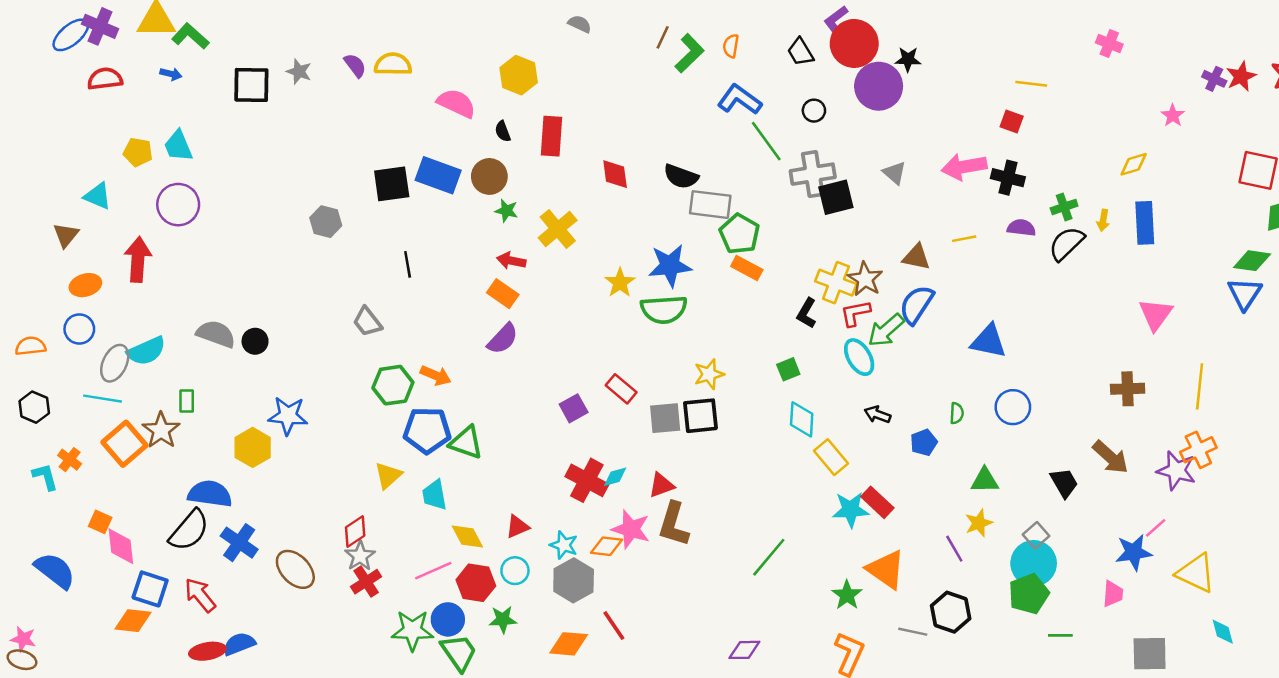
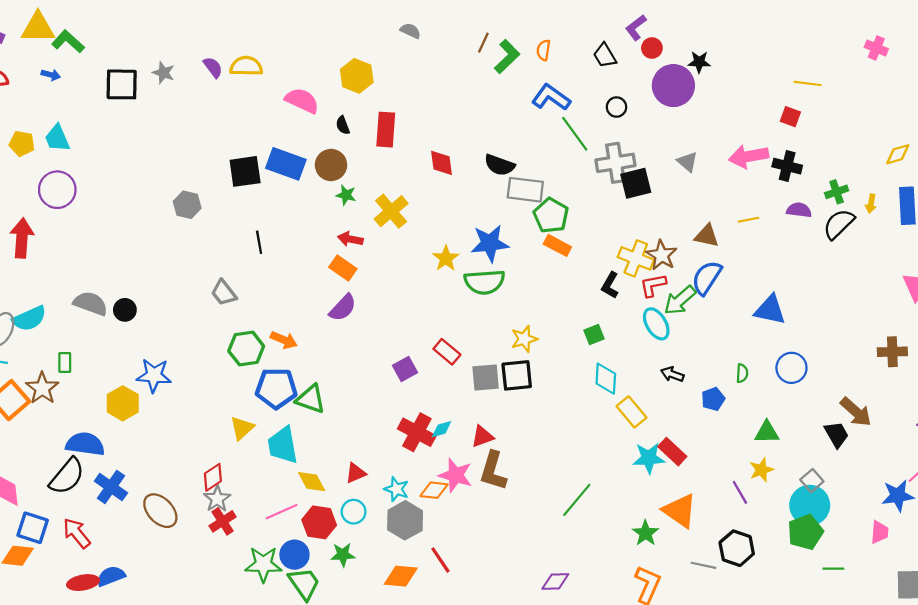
red circle: (854, 43) -> (652, 48), size x0.5
brown arrow: (1110, 457) -> (856, 412), moved
cyan trapezoid: (434, 495) -> (283, 445), size x1.4

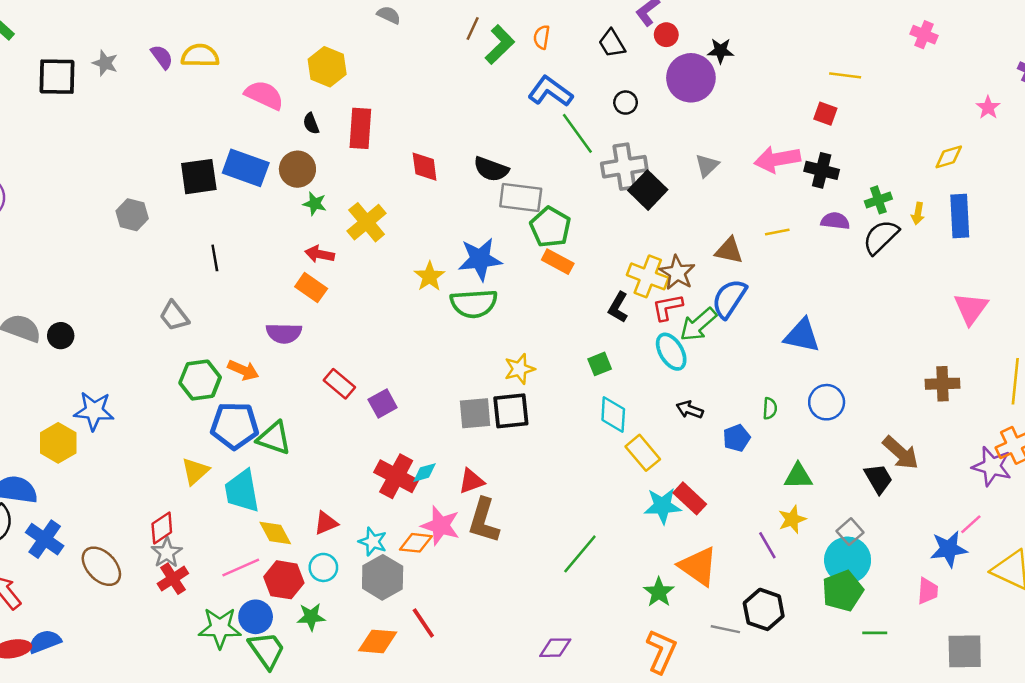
gray triangle: (687, 162) -> (707, 165), turned 35
black square: (636, 183) -> (648, 190), turned -32
purple semicircle: (343, 308) -> (284, 333), moved, turned 48
red rectangle: (447, 352) -> (339, 384), moved

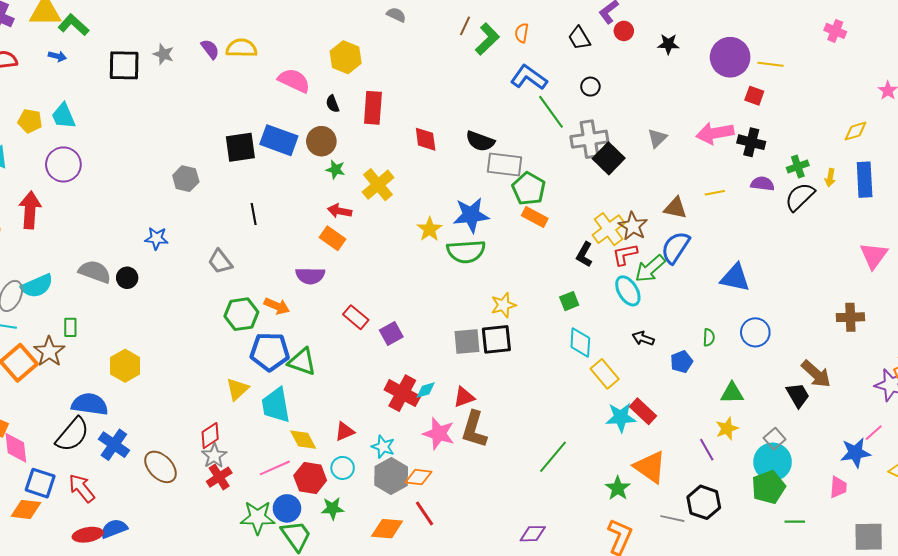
purple circle: (691, 78) -> (730, 57), moved
yellow cross: (648, 276) -> (609, 229), turned 32
blue star: (94, 411) -> (156, 238), moved, size x0.7
orange diamond: (416, 543) -> (418, 477), moved

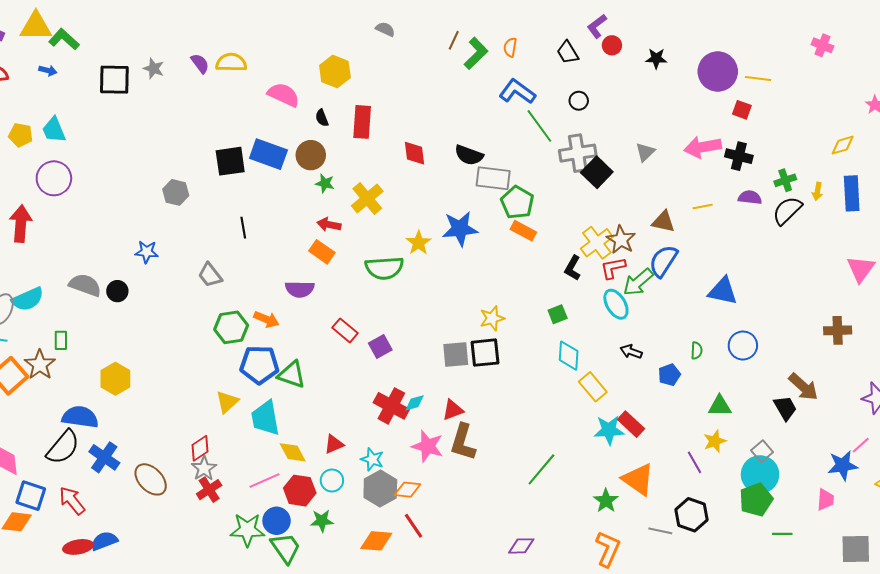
green semicircle: (466, 251) -> (384, 268), moved

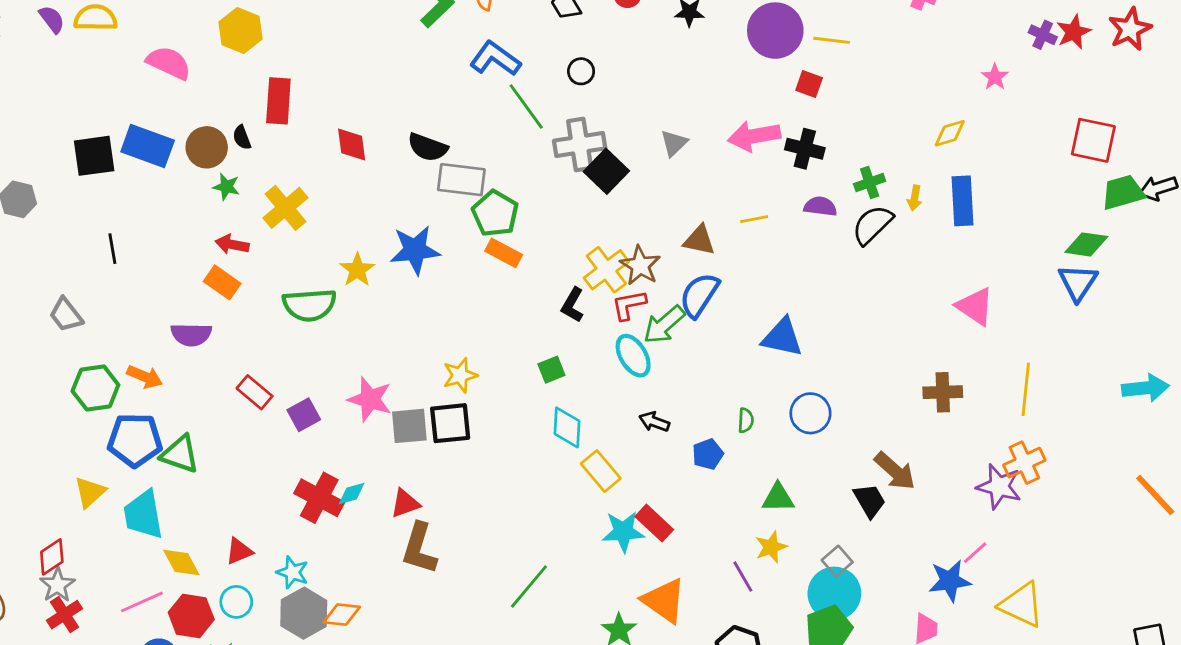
black semicircle: (322, 118) -> (242, 137), moved
pink triangle: (861, 269) -> (975, 306), turned -32
pink star: (428, 446) -> (370, 399), moved

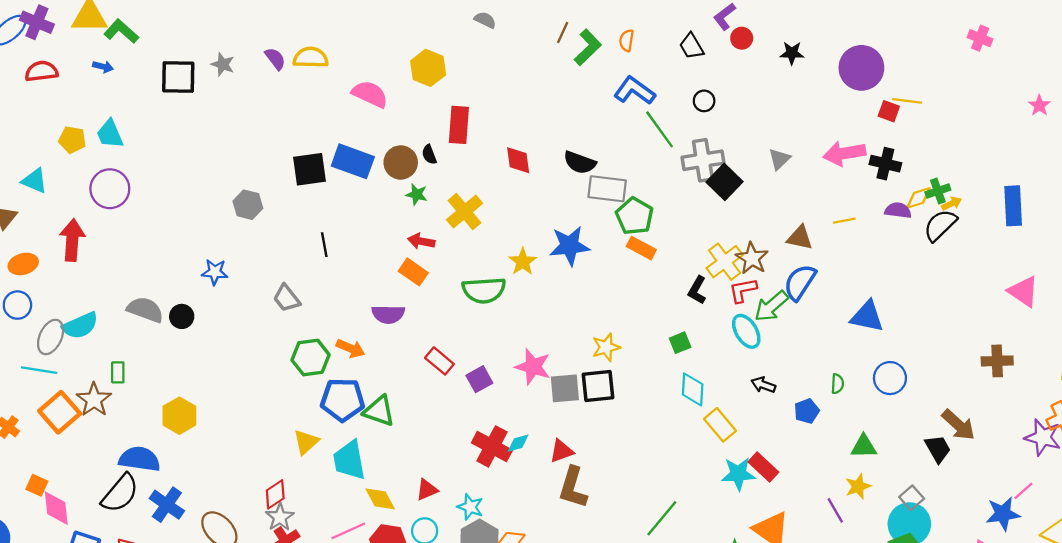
yellow line: (832, 40) -> (907, 101), moved
yellow diamond: (950, 133) -> (918, 198), moved
yellow arrow: (915, 198) -> (952, 204), moved, turned -126

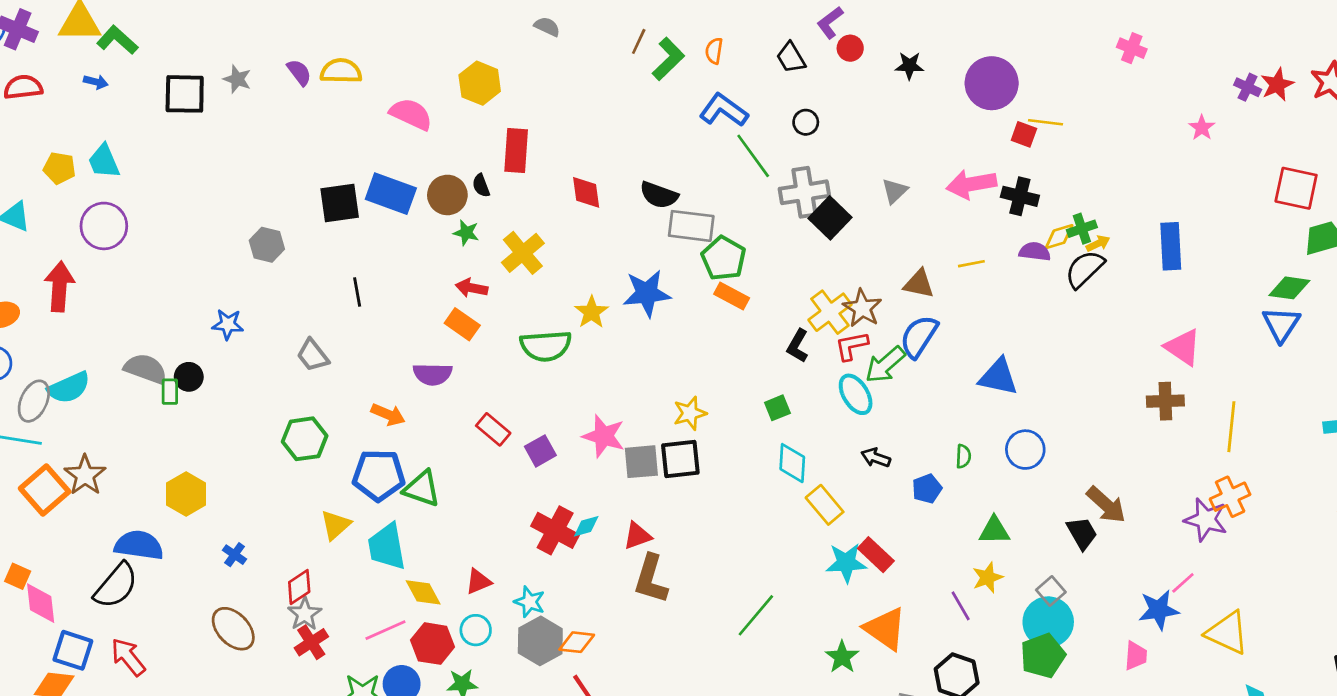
green hexagon: (311, 358) -> (305, 439), moved
brown cross: (997, 361) -> (1165, 401), moved
green rectangle: (118, 372) -> (170, 392), moved
blue cross: (167, 505) -> (235, 555), moved, size x0.6

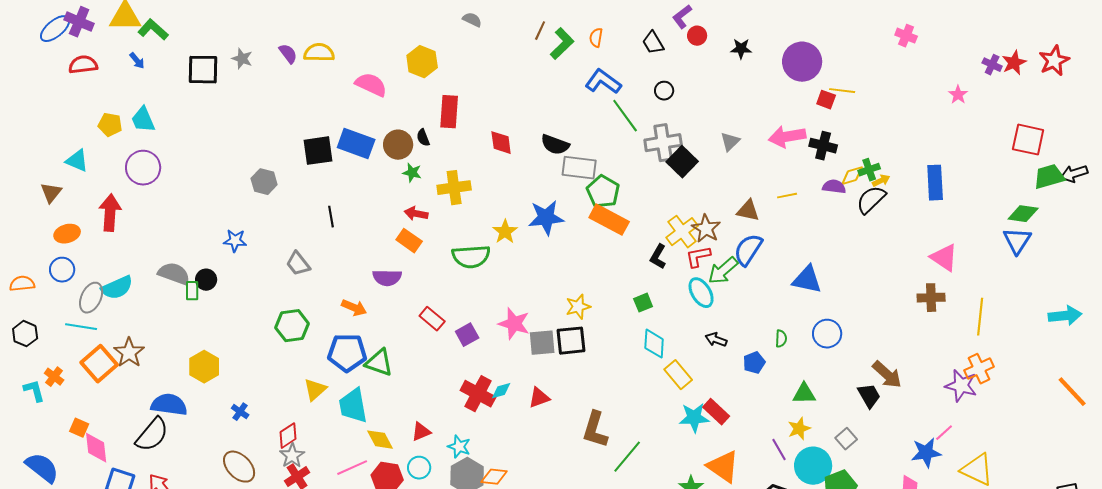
blue arrow: (96, 82) -> (137, 61), turned 36
yellow cross: (523, 253) -> (454, 188), turned 32
orange rectangle: (732, 296) -> (609, 220), size x1.5
brown L-shape: (651, 579) -> (595, 430), moved
cyan circle: (1048, 622) -> (813, 466), moved

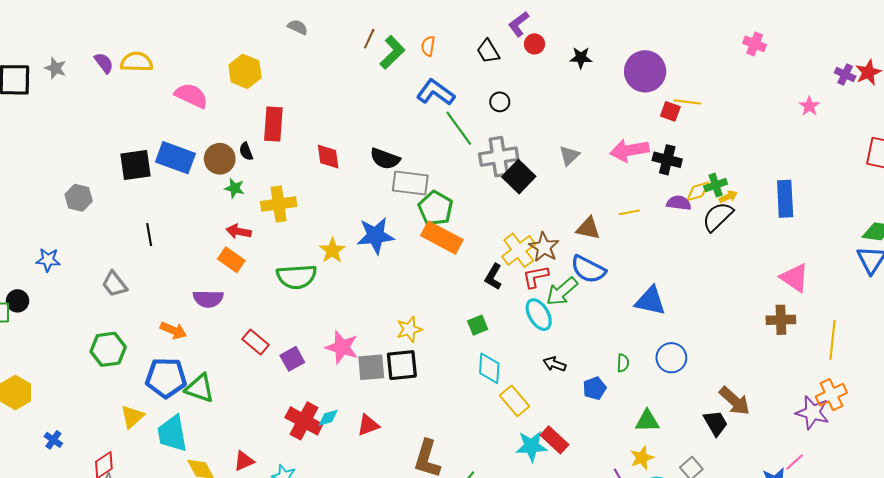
blue semicircle: (748, 250) -> (588, 269), turned -96

